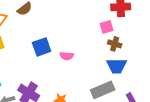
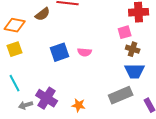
pink semicircle: (67, 56) -> (85, 52), moved

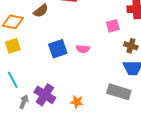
pink square: (125, 32) -> (113, 26), moved
gray rectangle: (121, 95) -> (119, 92), turned 40
gray arrow: (26, 105) -> (24, 102), turned 128

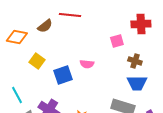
yellow square: (13, 46) -> (37, 61), moved, turned -35
blue square: (58, 49) -> (63, 75), moved

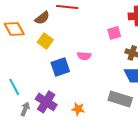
orange diamond: (17, 37) -> (14, 29), turned 50
yellow square: (37, 61) -> (45, 41), moved

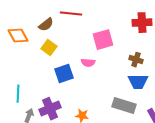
pink square: (114, 33) -> (103, 40), moved, size x1.5
cyan line: (14, 87) -> (18, 94), turned 30
purple cross: (46, 102) -> (50, 109), turned 35

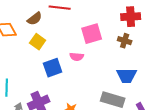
brown cross: (136, 60) -> (125, 41), moved

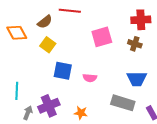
pink semicircle: (77, 57) -> (90, 78), moved
blue square: (53, 68) -> (63, 71), turned 30

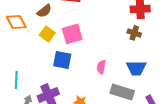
pink square: (102, 37) -> (72, 34), moved
pink semicircle: (90, 78) -> (101, 67), moved, turned 96

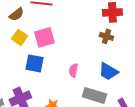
blue trapezoid: (136, 68) -> (108, 71), turned 30

